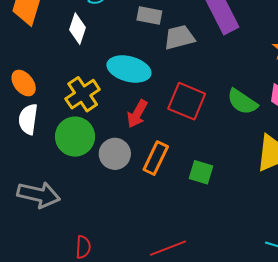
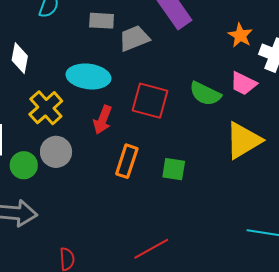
white diamond: (78, 29) -> (20, 58), moved
green circle: (75, 137) -> (24, 165), moved, size x0.7
gray circle: (115, 154) -> (56, 152), moved

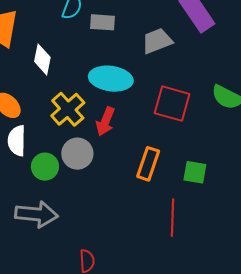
gray rectangle: (102, 21) -> (103, 22), moved
red arrow: (103, 120) -> (105, 121), moved
red line: (151, 249) -> (172, 218), moved, turned -60

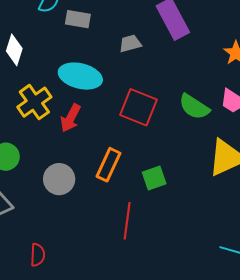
gray trapezoid: (157, 41) -> (130, 43), size x0.7
gray circle: (77, 154) -> (59, 179), moved
green square: (195, 172) -> (154, 178), turned -35

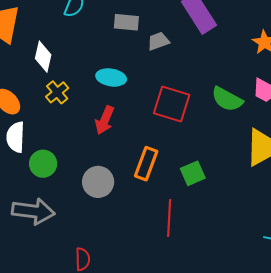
gray rectangle: (78, 19) -> (126, 22), moved
cyan ellipse: (80, 76) -> (111, 77), size x0.7
yellow cross: (34, 102) -> (57, 92), moved, size x0.7

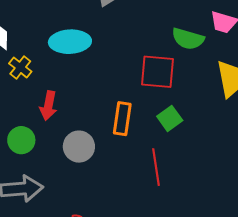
cyan ellipse: (111, 77) -> (70, 42), size x1.4
red square: (172, 104) -> (158, 72), moved
red arrow: (105, 120) -> (48, 106), moved

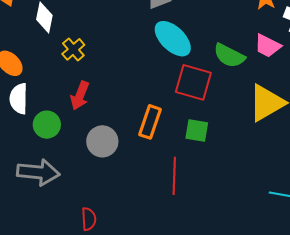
cyan ellipse: (70, 42) -> (173, 39), moved, turned 36
yellow cross: (20, 67) -> (73, 49), moved
green square: (170, 118) -> (197, 131), turned 35

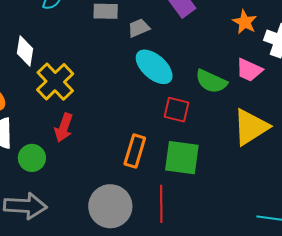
yellow cross: (73, 49) -> (55, 82), size x1.6
red square: (193, 82) -> (176, 110), size x0.7
green square: (197, 131) -> (182, 158), size x1.5
gray circle: (102, 141) -> (110, 206), moved, size x1.4

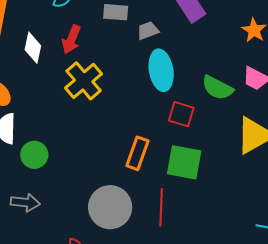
cyan ellipse: (154, 67) -> (161, 70), turned 36
yellow cross: (55, 82) -> (84, 81), moved
red arrow: (64, 128) -> (71, 39), moved
gray arrow: (25, 206) -> (25, 202), size x0.7

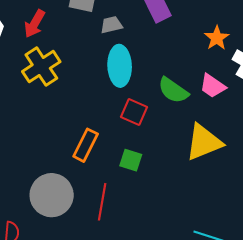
green square: (184, 162) -> (131, 160), size x0.6

